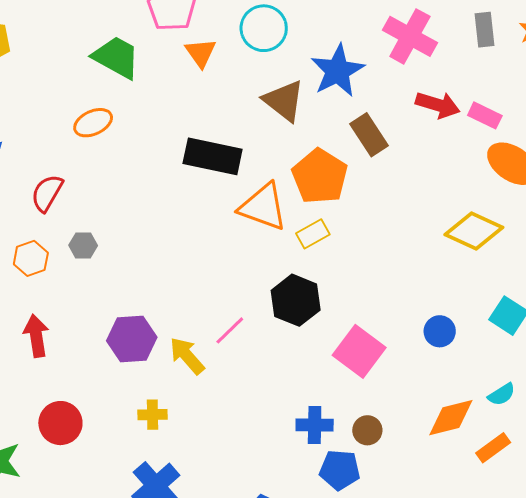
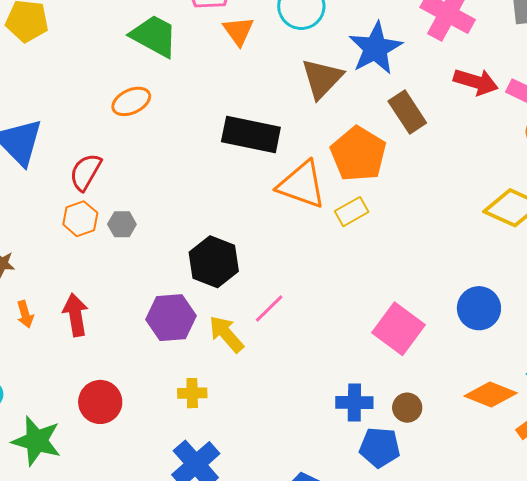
brown triangle: (284, 101) -> (322, 78), turned 36
orange hexagon: (31, 258) -> (80, 219), moved
black hexagon: (296, 300) -> (214, 262), moved
blue circle: (440, 331) -> (479, 308), size x1.4
orange diamond: (451, 418) -> (491, 395), turned 36

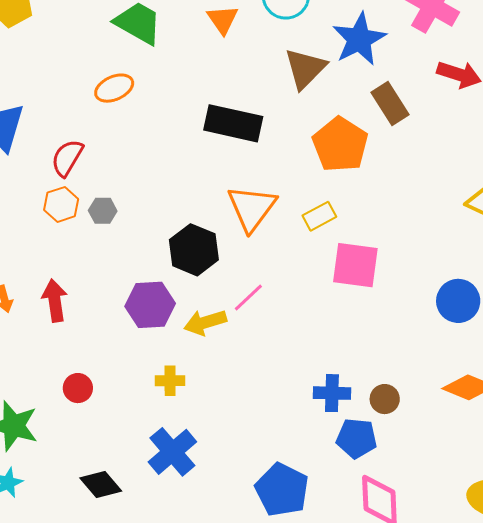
orange triangle: (302, 185) -> (252, 208), moved, turned 46
yellow rectangle: (352, 212) -> (319, 216), moved
pink square: (399, 329) -> (355, 265), moved, turned -30
yellow arrow: (226, 334) -> (205, 322), turned -66
red circle: (100, 402) -> (78, 388), size x0.7

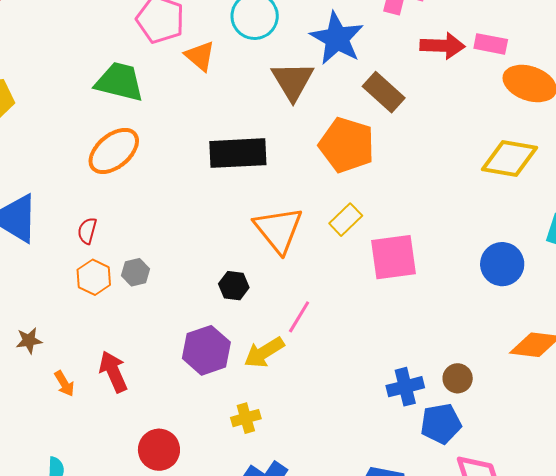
orange ellipse: (114, 88) -> (114, 151), size x1.4
red semicircle: (67, 158) -> (87, 231), size x0.7
black hexagon: (194, 250) -> (234, 286), size x0.6
red circle: (78, 388) -> (159, 450), size x1.4

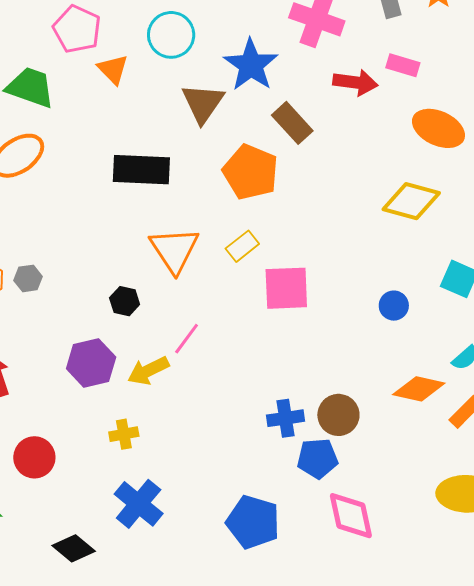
pink rectangle: (491, 44) -> (403, 65), moved
blue circle: (502, 264) -> (394, 306), size x0.7
brown circle: (458, 378) -> (338, 415), size x1.4

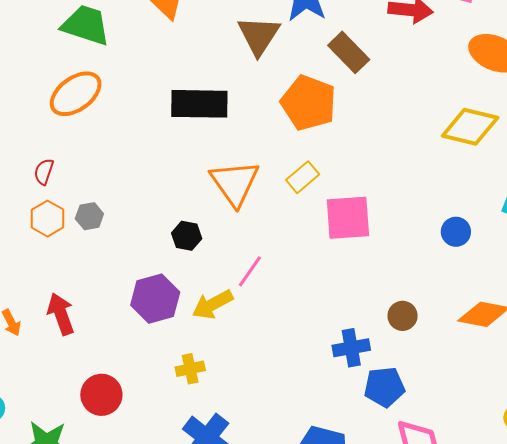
brown circle: (338, 415) -> (403, 316), moved, size x0.7

